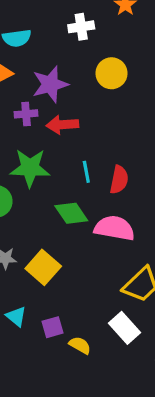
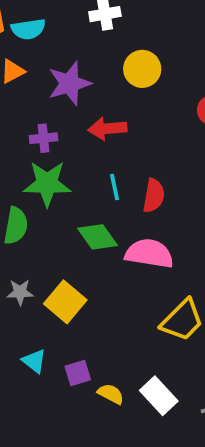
purple cross: (26, 114) -> (44, 138), moved
red arrow: (62, 125) -> (107, 129), moved
white rectangle: (125, 328) -> (159, 396), moved

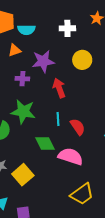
red arrow: (107, 129) -> (59, 88), turned 66
purple cross: (44, 138) -> (22, 79), moved
red semicircle: (154, 196) -> (78, 127), turned -54

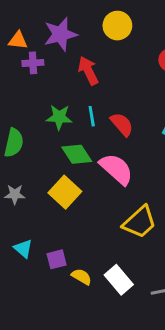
orange triangle: (15, 50) -> (18, 40), moved, turned 32
green star: (23, 112) -> (59, 117), moved, size x0.7
pink semicircle: (71, 156) -> (116, 169), turned 30
yellow square: (23, 175) -> (65, 192), moved

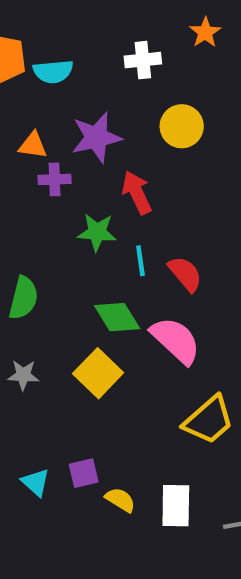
green star: (59, 117) -> (97, 232), moved
cyan triangle: (23, 249) -> (36, 482), moved
white rectangle: (119, 280) -> (176, 506), turned 40

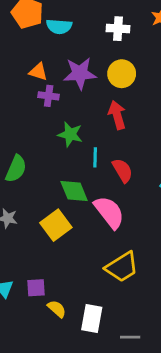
yellow circle: (182, 126) -> (122, 74), moved
red arrow: (137, 193) -> (117, 115), moved

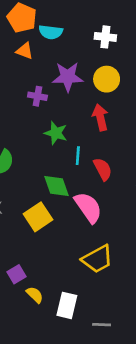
orange triangle: (38, 72) -> (25, 51), moved
purple square: (36, 288) -> (16, 274), turned -30

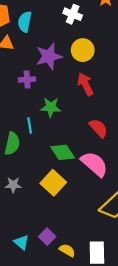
cyan semicircle: (51, 32) -> (25, 22), turned 108
white cross: (105, 37) -> (73, 14), turned 30
cyan line: (78, 156) -> (30, 126), moved

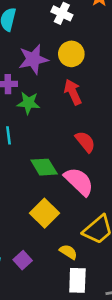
green star: (51, 107) -> (28, 103), moved
yellow square: (53, 183) -> (44, 213), moved
yellow semicircle: (67, 250) -> (68, 252), moved

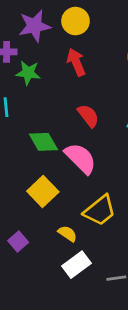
white rectangle: (77, 280) -> (76, 265), turned 50

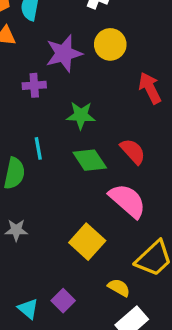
red arrow: (76, 62) -> (150, 88), moved
green star: (28, 73) -> (81, 115), moved
green diamond: (43, 142) -> (90, 160), moved

